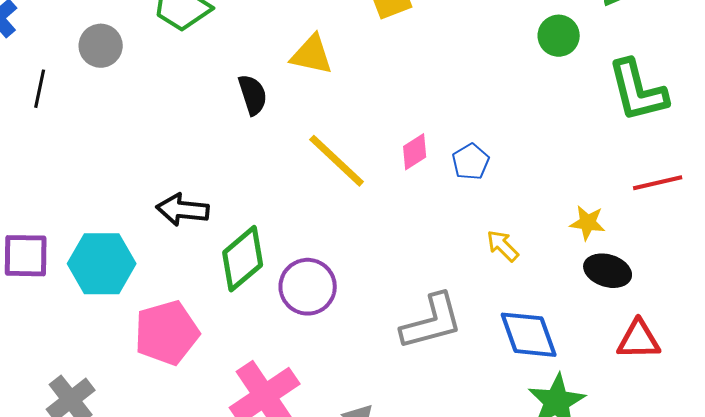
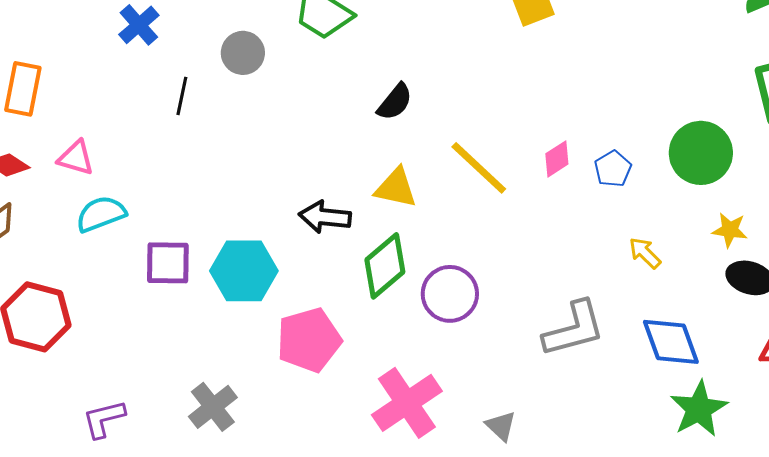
green circle: (559, 36) -> (701, 153), moved, size x1.5
yellow triangle: (312, 55) -> (396, 188), moved
black semicircle: (253, 95) -> (395, 102), turned 57

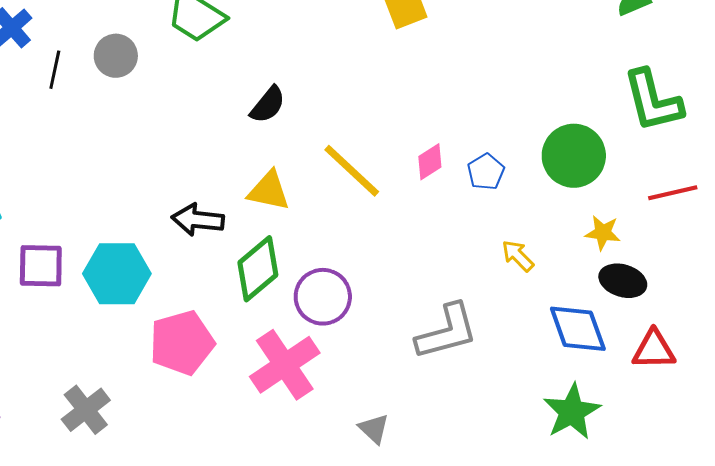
black line: (182, 96) -> (55, 70), moved
blue diamond: (671, 342) -> (578, 329), moved
pink cross: (407, 403) -> (285, 365), moved

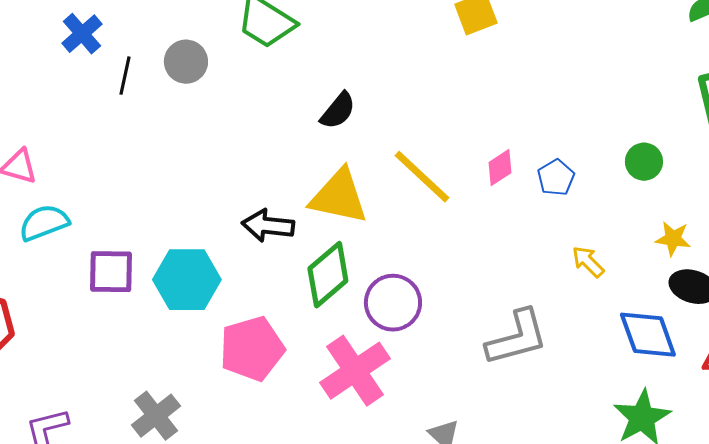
green circle: (574, 156) -> (644, 162), size x0.6
yellow triangle: (269, 191) -> (339, 197), size x1.4

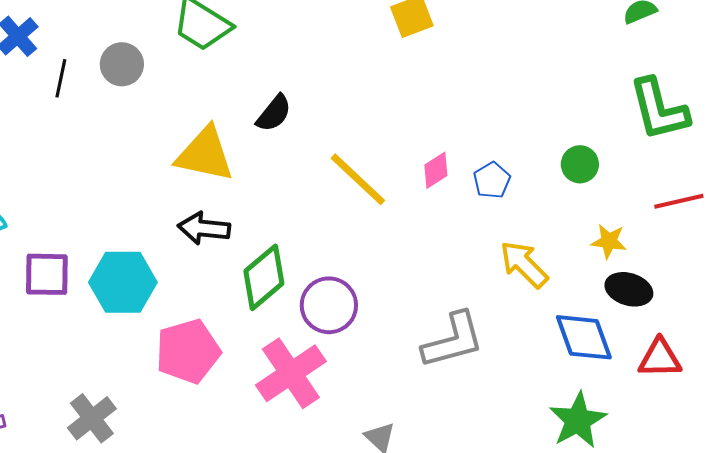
yellow triangle: (339, 197) -> (205, 154), moved
yellow arrow: (588, 262) -> (524, 264), size x1.5

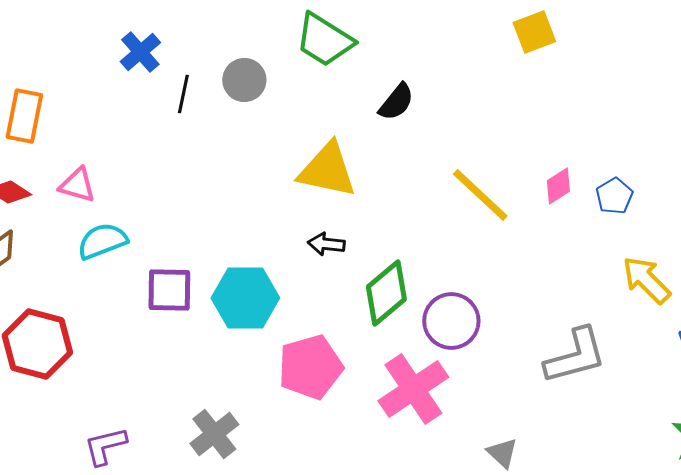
black semicircle: (274, 113) -> (396, 102), moved
black arrow: (204, 228) -> (326, 244), size x0.7

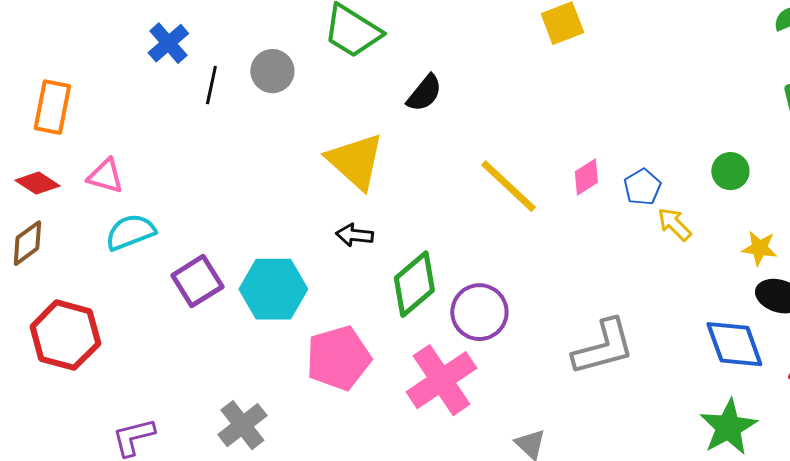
yellow triangle: (327, 170) -> (355, 161), turned 30
yellow arrow: (646, 280) -> (674, 224), moved, size x0.7
purple square: (169, 290) -> (197, 281), turned -33

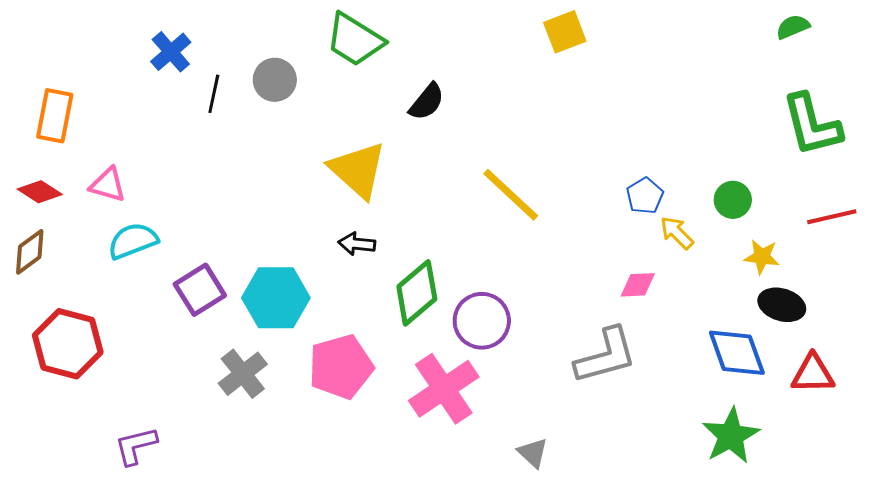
green circle: (730, 171) -> (733, 200), moved
pink diamond: (586, 177) -> (638, 285), moved, turned 30
gray cross: (242, 425) -> (243, 374), moved

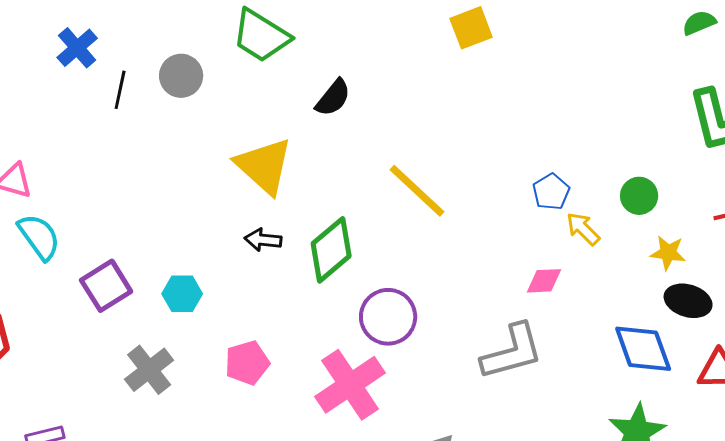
cyan semicircle: (133, 241) -> (39, 237), turned 75
green diamond: (417, 293) -> (331, 250), moved
cyan hexagon: (276, 298) -> (182, 294), size x0.6
pink pentagon: (341, 367) -> (247, 363), size x0.7

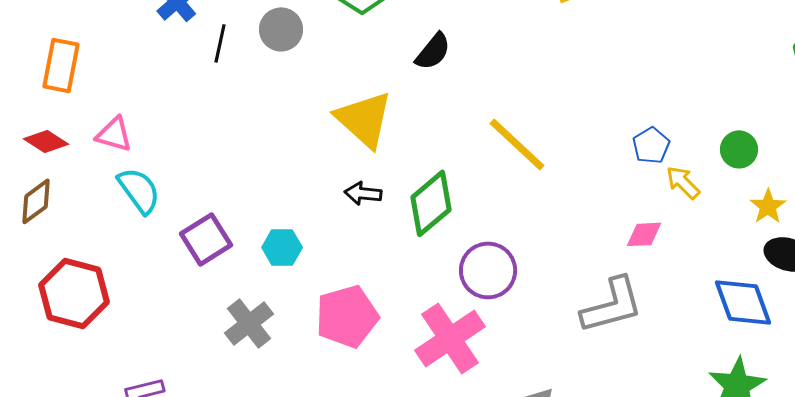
yellow star: (668, 253) -> (768, 206), turned 30
pink pentagon: (247, 363) -> (347, 316), size x1.4

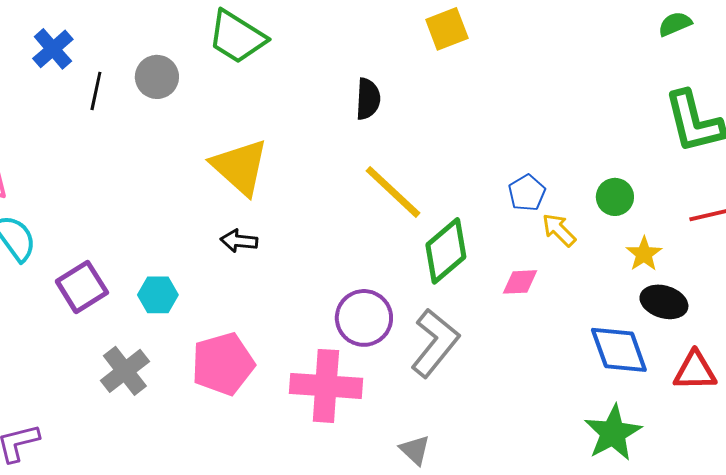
black semicircle: (433, 51) -> (368, 99), moved, turned -36
green diamond: (431, 203) -> (446, 251), moved
gray L-shape: (612, 305) -> (435, 343), moved, turned -36
pink cross: (450, 338) -> (326, 386), turned 38

